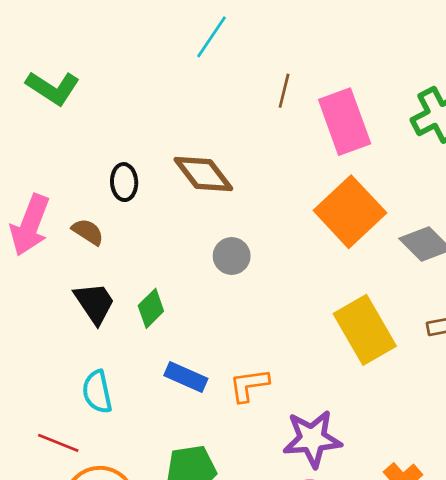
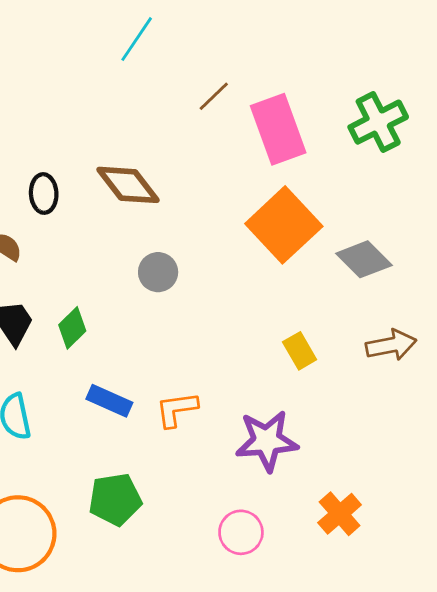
brown line: (284, 91) -> (214, 96), turned 32
yellow rectangle: (365, 330) -> (300, 351), size x0.5
purple star: (312, 439) -> (267, 441), moved

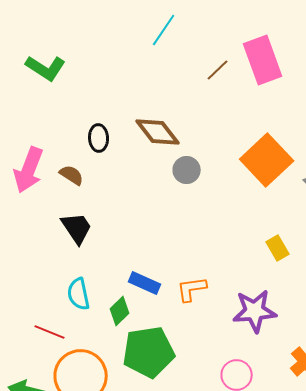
pink rectangle: (278, 129) -> (263, 60), moved
gray circle: (158, 272) -> (187, 170), moved
green diamond: (72, 328) -> (120, 311), moved
green pentagon: (115, 499) -> (149, 352), size x1.4

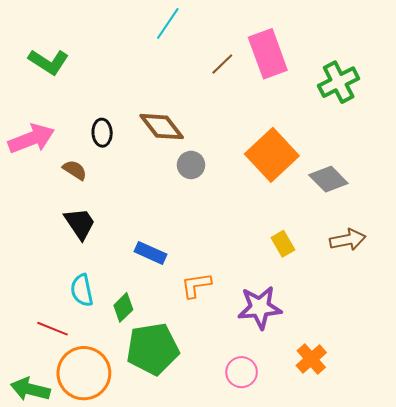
pink arrow: (29, 170) -> (31, 139), moved, turned -132
blue rectangle: (145, 283) -> (151, 253), moved

